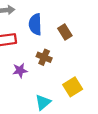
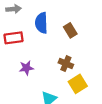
brown cross: (44, 57) -> (66, 64), moved

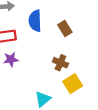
purple star: (26, 68) -> (11, 59), moved

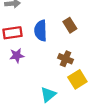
blue semicircle: (35, 21) -> (41, 31), moved

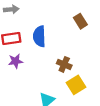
brown rectangle: (70, 25) -> (80, 21), moved

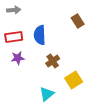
brown cross: (64, 64) -> (53, 61), moved, turned 32

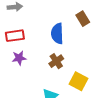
blue semicircle: (40, 35) -> (57, 34), moved
yellow square: (74, 80) -> (79, 81), turned -30

